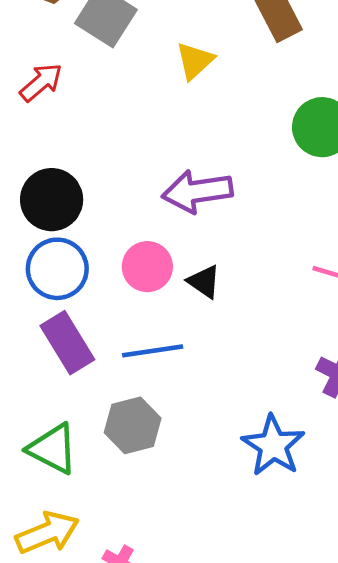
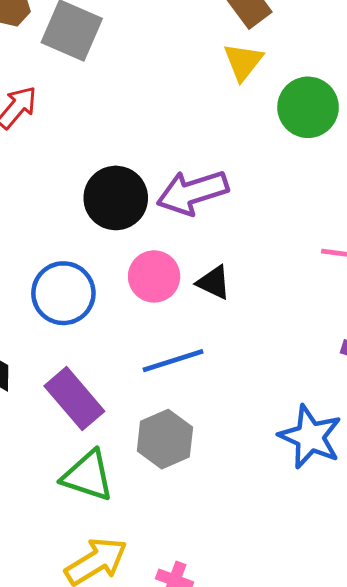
yellow triangle: (195, 61) -> (243, 62), moved
black circle: (52, 200) -> (116, 198), moved
purple rectangle: (67, 343) -> (74, 399), moved

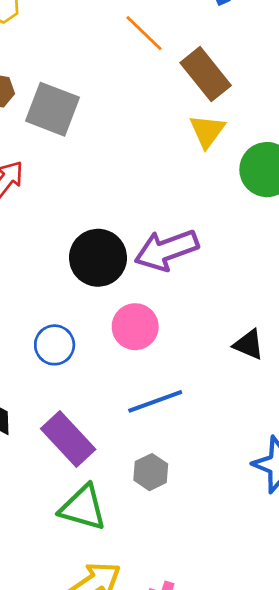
black triangle: (214, 282) -> (249, 345), moved
blue circle: (63, 293) -> (55, 345), size x0.7
gray hexagon: (165, 439) -> (151, 472), size x0.7

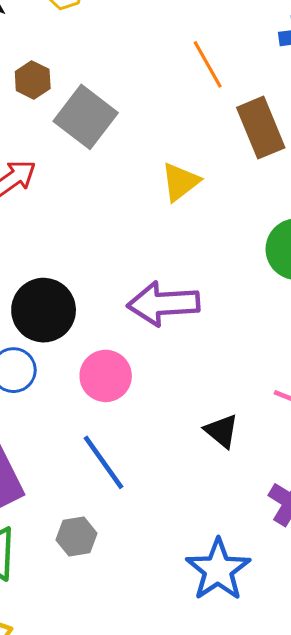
yellow triangle: (207, 131) -> (180, 182), moved
black circle: (98, 258) -> (44, 310), moved
blue line: (155, 401) -> (104, 462), turned 58

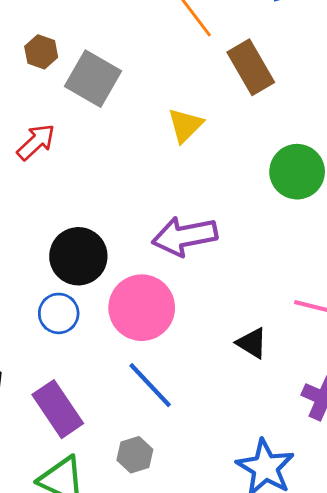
pink circle: (106, 376) -> (142, 308), size x1.4

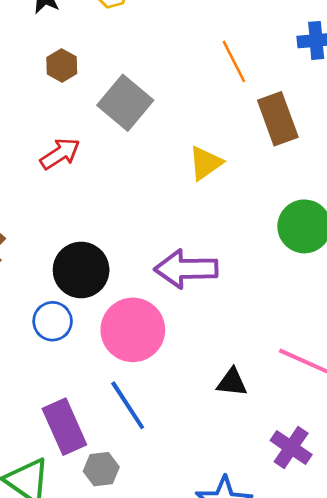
brown hexagon: (41, 52) -> (62, 65), moved
black triangle: (252, 343) -> (232, 382), turned -36
purple rectangle: (58, 409) -> (64, 427), moved

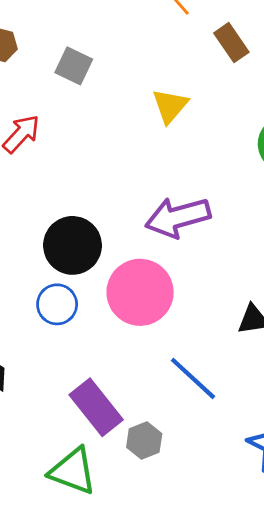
gray square: (125, 103) -> (74, 66), size x0.7
brown rectangle: (278, 119) -> (231, 43), size x0.7
blue line: (128, 405) -> (193, 378), moved

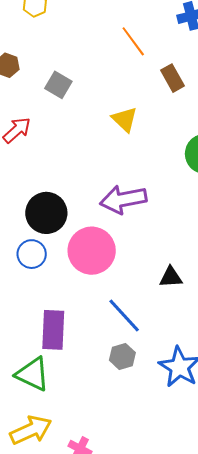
yellow triangle: (170, 106) -> (125, 119), turned -32
purple rectangle: (96, 407) -> (53, 330), turned 36
gray hexagon: (144, 441) -> (122, 356), moved

